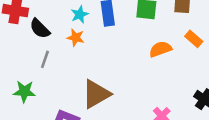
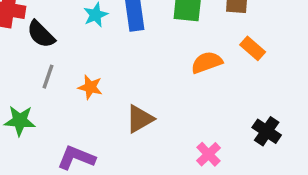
orange star: (76, 38) -> (90, 87), moved
brown triangle: (96, 94) -> (140, 119), moved, size x0.7

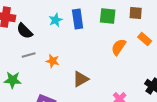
orange semicircle: (207, 62) -> (119, 47), turned -36
gray line: (48, 77) -> (29, 55), turned 56

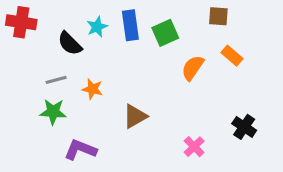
green square: (108, 16) -> (165, 33), moved, turned -30
black semicircle: (25, 31) -> (70, 44), moved
green star: (13, 80) -> (53, 112), moved

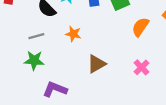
orange star: (93, 89) -> (73, 34), moved
pink cross: (194, 147) -> (142, 67), moved

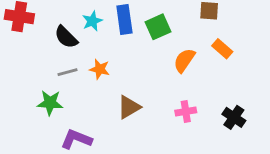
gray line: (36, 36) -> (67, 72), moved
pink cross: (142, 67) -> (186, 111), turned 35

